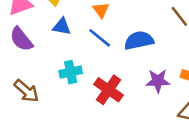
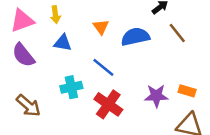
blue line: (100, 38) -> (103, 67), moved
blue semicircle: (139, 40) -> (135, 37), moved

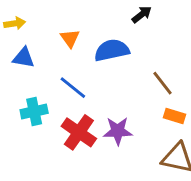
yellow arrow: (55, 15) -> (15, 23), turned -91
brown line: (177, 33) -> (163, 83), moved
purple star: (156, 96) -> (118, 131), moved

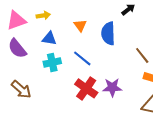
blue semicircle: (112, 50) -> (108, 33), turned -80
cyan cross: (34, 112) -> (52, 62), moved

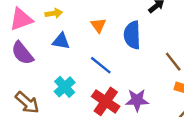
cyan cross: (52, 62) -> (65, 87), moved, turned -30

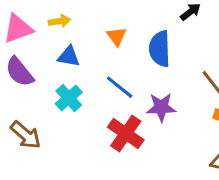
cyan cross: (65, 87) -> (69, 98), moved
purple star: (137, 100) -> (161, 107), moved

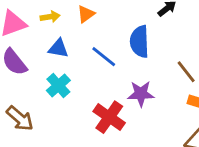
orange triangle: (117, 36) -> (86, 14), moved, turned 30
blue line: (120, 87) -> (104, 57), moved

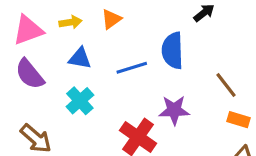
blue line: (104, 57) -> (132, 68), turned -56

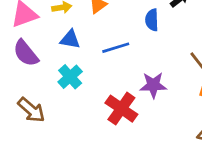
blue semicircle: (173, 51) -> (152, 20), moved, size x0.7

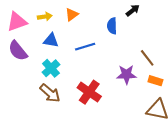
purple star: (153, 85) -> (126, 75), moved
brown arrow: (31, 110) -> (50, 93), moved

